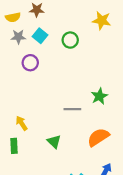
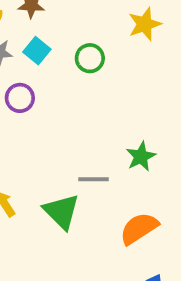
yellow star: (102, 21) -> (145, 24), turned -30
green triangle: (54, 142) -> (61, 211), moved, size x1.5

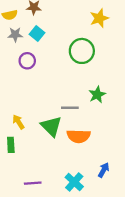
green circle: (90, 58) -> (82, 51), moved, size x1.5
orange semicircle: (139, 228) -> (79, 136), moved, turned -145

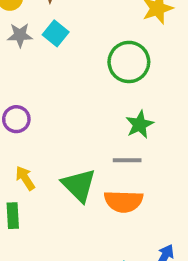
purple circle: (27, 61) -> (16, 119), moved
green star: (97, 95) -> (140, 125), moved
gray line: (70, 108) -> (127, 160), moved

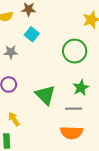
gray star: (20, 35) -> (11, 52), moved
green triangle: (79, 185) -> (45, 95), moved

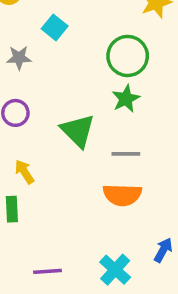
green star: (81, 88) -> (126, 99), moved

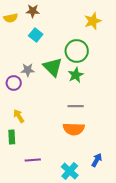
gray star: (19, 58) -> (28, 70), moved
green triangle: (78, 131) -> (53, 67), moved
purple line: (47, 271) -> (33, 160), moved

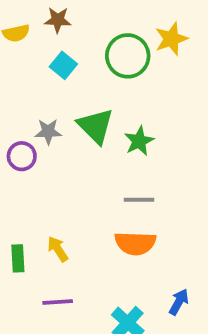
green circle: (77, 51) -> (128, 56), moved
yellow arrow: (19, 116) -> (58, 249), moved

